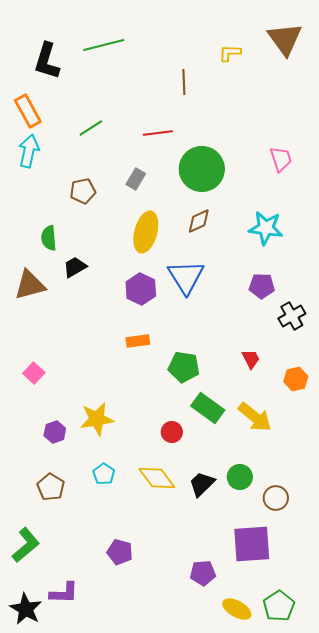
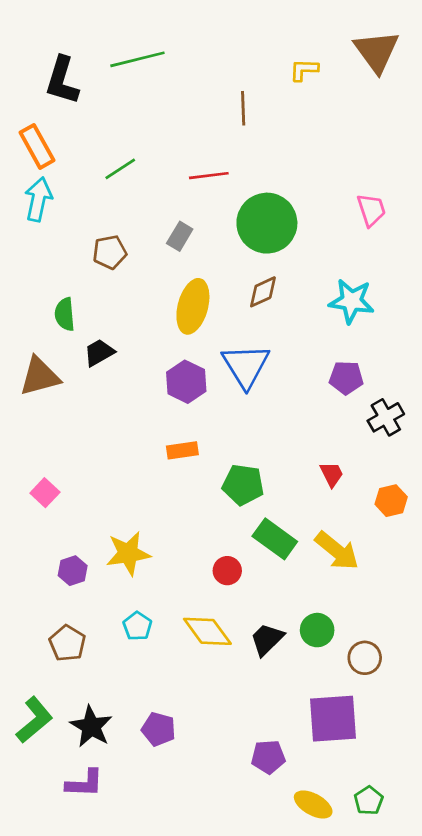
green pentagon: (279, 606) -> (369, 801), size x0.7
black star: (26, 609) -> (91, 727), moved

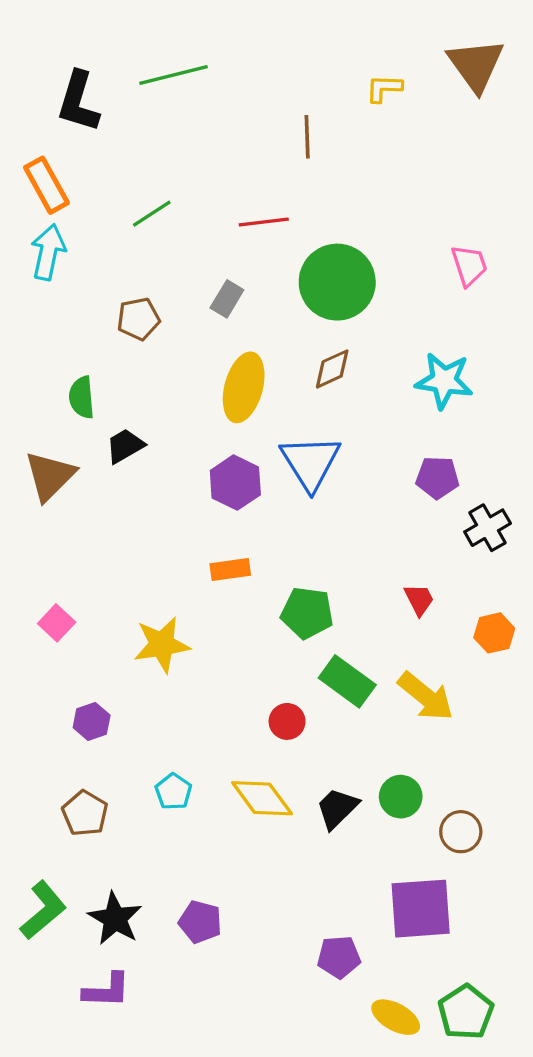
brown triangle: (40, 376) -> (50, 476), turned -30
yellow star: (128, 553) -> (162, 645), moved
green pentagon: (369, 801) -> (466, 1012), size x1.5

